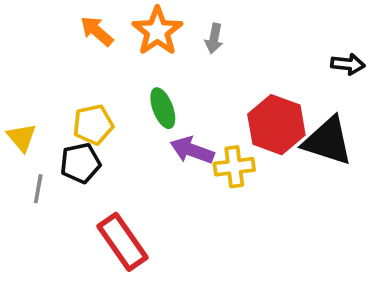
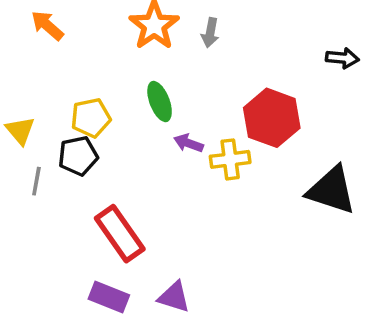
orange arrow: (97, 31) -> (47, 25), moved
black triangle: (328, 141) -> (331, 190), moved
purple arrow: (192, 150) -> (188, 143), size x0.7

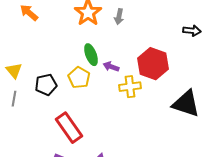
yellow pentagon: (91, 118) -> (79, 78), moved, turned -30
purple arrow: (188, 143) -> (111, 67), moved
gray line: (36, 181) -> (14, 99), moved

